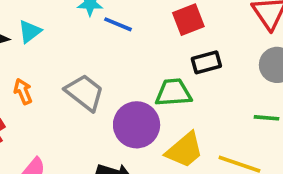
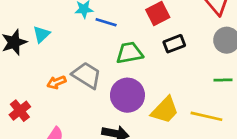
orange arrow: (23, 91) -> (56, 82), moved, turned -84
green trapezoid: (173, 93) -> (129, 53), moved

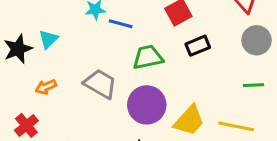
orange arrow: (56, 82) -> (46, 87), moved

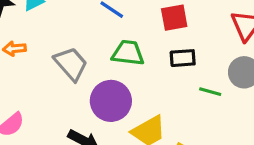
green line: (253, 85) -> (210, 92), moved

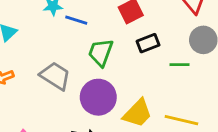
green trapezoid: (128, 53) -> (101, 53), turned -60

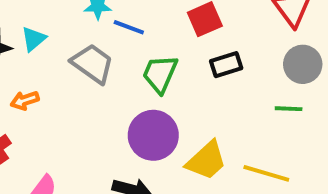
green line: (180, 65) -> (289, 109), moved
gray trapezoid: (55, 76) -> (92, 64), moved

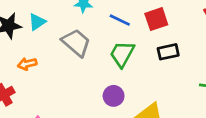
blue line: (129, 27) -> (120, 20), moved
purple circle: (153, 135) -> (114, 96), size x0.6

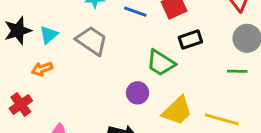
cyan triangle: (37, 22) -> (49, 35), moved
green trapezoid: (122, 54) -> (161, 63), moved, turned -80

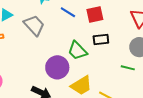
purple circle: (138, 93) -> (57, 67), size x1.5

